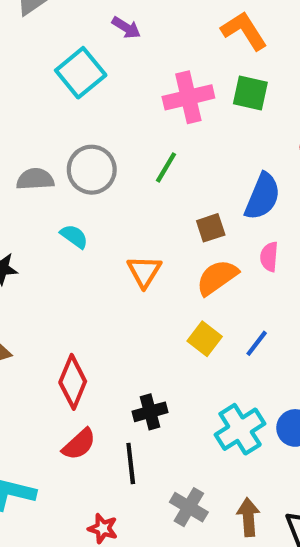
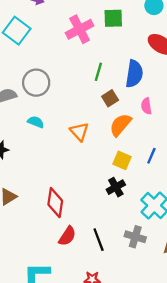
green line: (166, 167) -> (98, 72), moved
black cross: (150, 412) -> (116, 187), moved
gray cross: (189, 507) -> (135, 237), moved

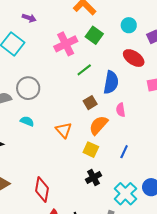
green square: (113, 18) -> (94, 35), turned 36
green line: (98, 72) -> (84, 70), moved, turned 35
yellow square: (122, 160) -> (91, 150), moved

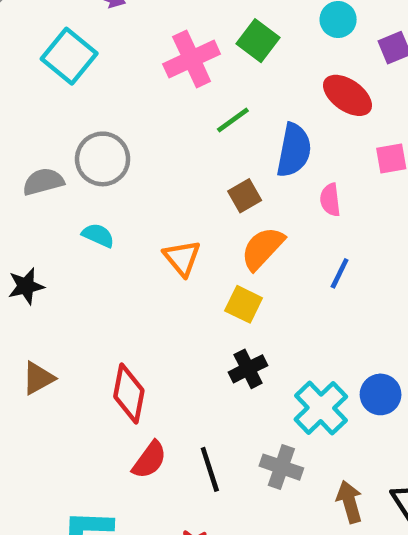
pink semicircle: (121, 110) -> (330, 200), moved
blue line: (124, 152) -> (340, 273), moved

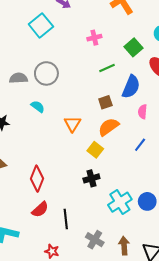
green square: (258, 41) -> (134, 47), moved
pink cross: (192, 59) -> (94, 38), size x0.6
gray cross: (281, 467) -> (95, 240), moved

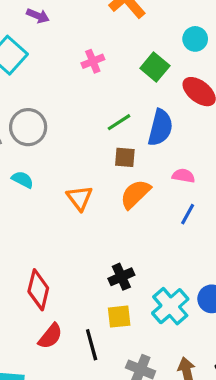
green line: (107, 68) -> (119, 122), moved
brown square: (105, 102) -> (125, 157), turned 32
pink semicircle: (143, 112) -> (183, 176), moved, turned 104
yellow square: (95, 150) -> (119, 317), moved, turned -35

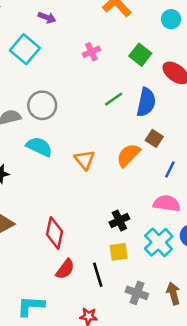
cyan circle: (195, 39) -> (171, 19), moved
brown square: (125, 157) -> (154, 138), moved, turned 30
pink semicircle: (183, 176) -> (167, 203), moved, size x1.5
cyan semicircle: (22, 180) -> (39, 147), size x1.5

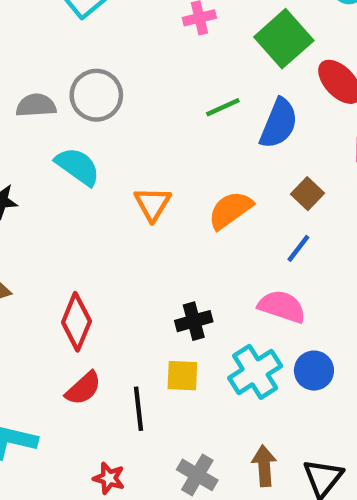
green square: (140, 55) -> (284, 39), size x1.4
brown square: (154, 138) -> (307, 194), moved
gray cross: (137, 293) -> (197, 475), moved

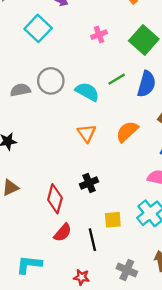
cyan semicircle: (78, 166) -> (87, 92), moved
black cross: (194, 321) -> (89, 183), moved

